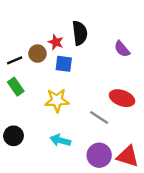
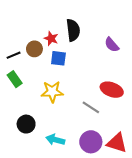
black circle: (14, 136) -> (26, 124), moved
cyan arrow: (60, 140) -> (55, 140), moved

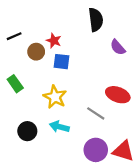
black semicircle: (73, 30) -> (96, 20), moved
black line: (14, 55) -> (14, 36), moved
yellow star: (52, 92) -> (55, 97), turned 30
cyan arrow: (55, 140) -> (59, 127), moved

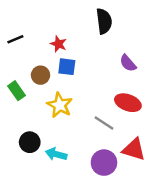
purple semicircle: (118, 47) -> (128, 63), moved
brown circle: (36, 52) -> (41, 75), moved
cyan arrow: (59, 127) -> (56, 154), moved
red triangle: (123, 151) -> (134, 149), moved

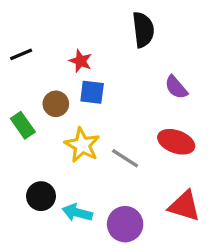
gray line: (104, 123) -> (125, 158), moved
purple circle: (104, 163) -> (125, 224), moved

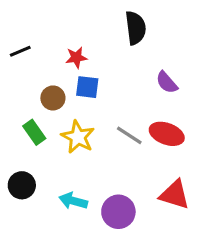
red star: (81, 61) -> (76, 57), turned -30
green rectangle: (23, 125) -> (34, 132), moved
gray line: (125, 158) -> (129, 135), moved
black circle: (41, 196) -> (22, 185), moved

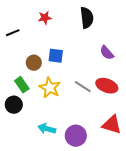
red star: (76, 57) -> (45, 18), moved
black circle: (22, 185) -> (14, 105), moved

